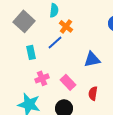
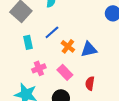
orange cross: (66, 26) -> (68, 46), moved

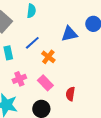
blue triangle: (89, 49) -> (69, 34), moved

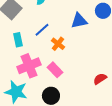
pink cross: (19, 79) -> (29, 66), size x1.6
red semicircle: (70, 94) -> (100, 79), moved, turned 48

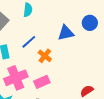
pink rectangle: (55, 70) -> (42, 82), turned -70

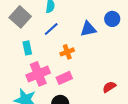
blue line: (29, 42) -> (51, 29), moved
orange cross: (45, 56) -> (67, 52), turned 32

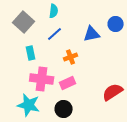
pink cross: (38, 74) -> (42, 79), turned 30
red semicircle: (109, 87) -> (113, 92), size x1.5

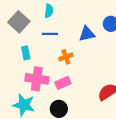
blue line: (55, 34) -> (50, 34), turned 42

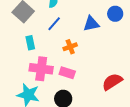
blue line: (50, 34) -> (54, 24), turned -49
pink rectangle: (63, 83) -> (67, 73), turned 42

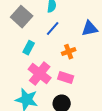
cyan rectangle: (30, 43) -> (29, 48), turned 40
pink cross: (41, 69) -> (40, 74), turned 30

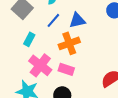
blue triangle: (90, 29) -> (77, 20), moved
orange cross: (69, 52) -> (69, 43), size x1.5

